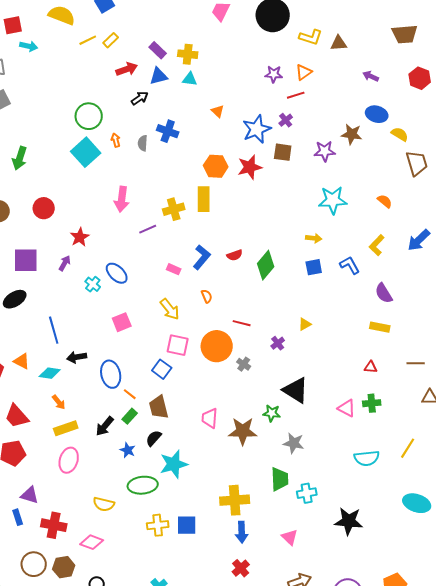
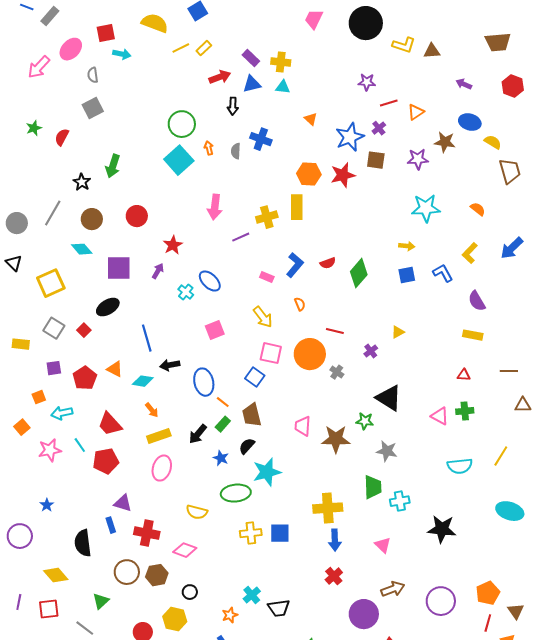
orange triangle: (304, 72) -> (416, 112), moved
black arrow: (140, 98) -> (233, 106), turned 126

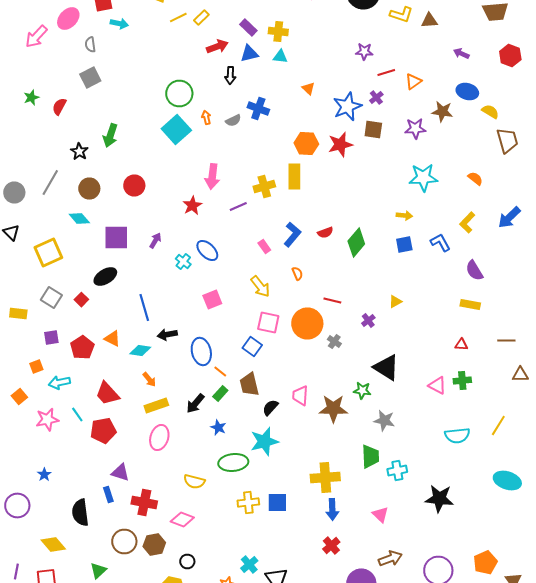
gray semicircle: (236, 151) -> (233, 120), turned -119
red star: (173, 245) -> (192, 206), moved
pink rectangle: (267, 277) -> (264, 246), turned 32
black semicircle: (247, 446) -> (270, 408), moved

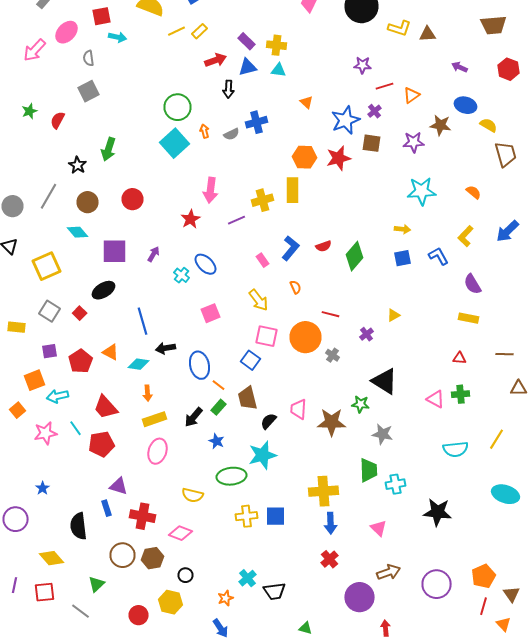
blue cross: (258, 108) -> (256, 122), turned -35
orange square: (36, 366) -> (34, 380), size x1.5
orange arrow: (149, 380) -> (148, 393), turned 35

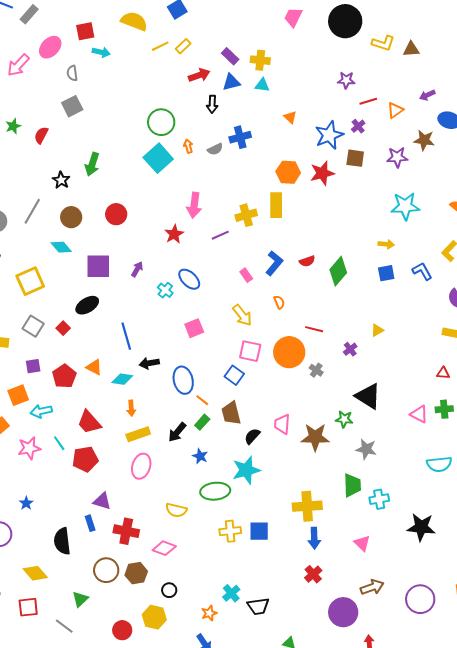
purple arrow: (460, 67) -> (427, 95), moved, turned -49

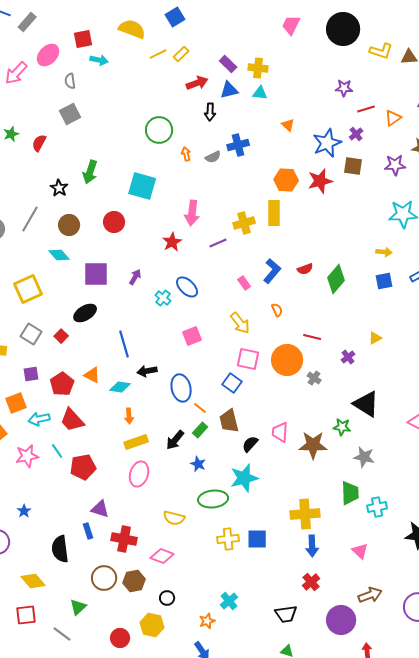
cyan square: (158, 158) -> (142, 186), moved, turned -32
red trapezoid: (89, 422) -> (72, 420), moved
black trapezoid: (258, 606) -> (286, 614), moved

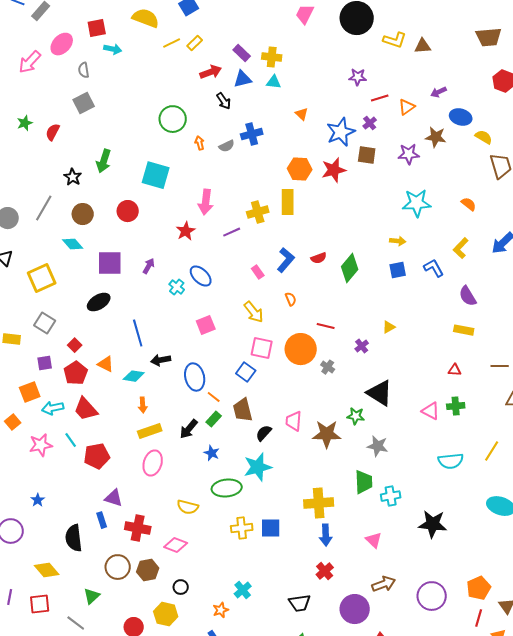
black arrow: (210, 112) -> (224, 101), turned -36
red square: (61, 336) -> (75, 345), moved

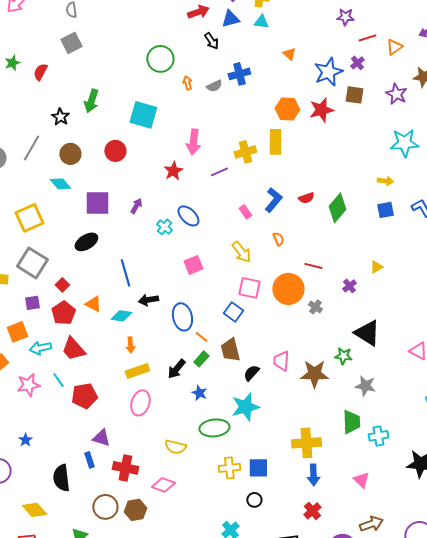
purple star: (409, 154) -> (396, 94), turned 30
gray square: (45, 323) -> (32, 263), size x1.4
black circle: (181, 587) -> (254, 500), moved

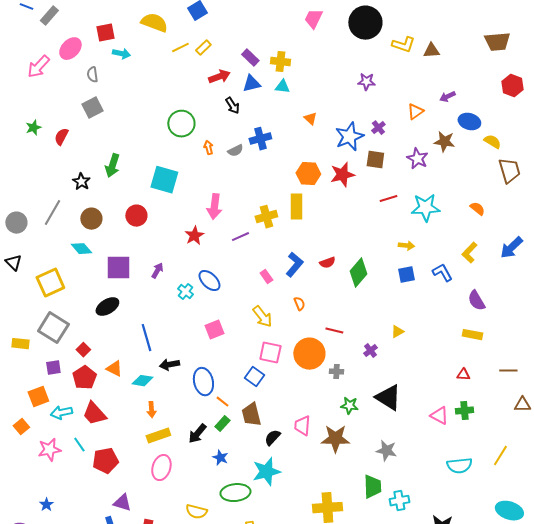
red line: (367, 38) -> (388, 199), moved
gray cross: (315, 307) -> (336, 372), turned -32
green star: (343, 356) -> (349, 406), moved

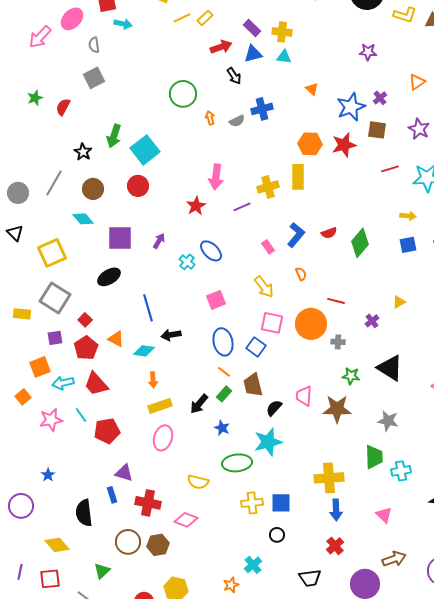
cyan square: (164, 180) -> (145, 150), moved, turned 36
blue ellipse: (203, 382) -> (223, 342), moved

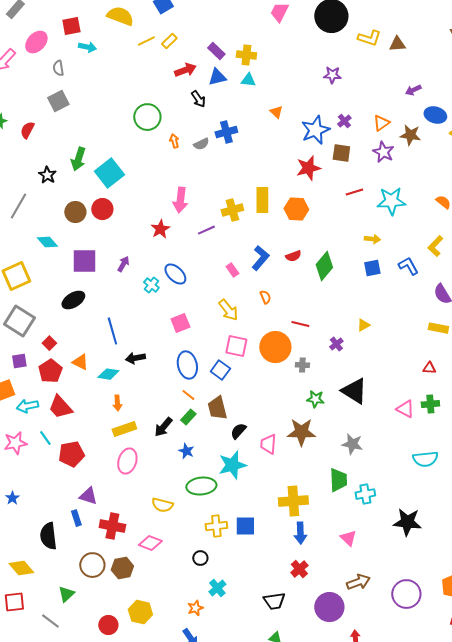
orange triangle: (417, 82) -> (381, 123), moved
orange hexagon: (310, 144) -> (296, 209), moved
brown circle: (93, 189) -> (75, 212), moved
pink trapezoid: (304, 396) -> (268, 444), moved
black circle: (277, 535) -> (200, 558), moved

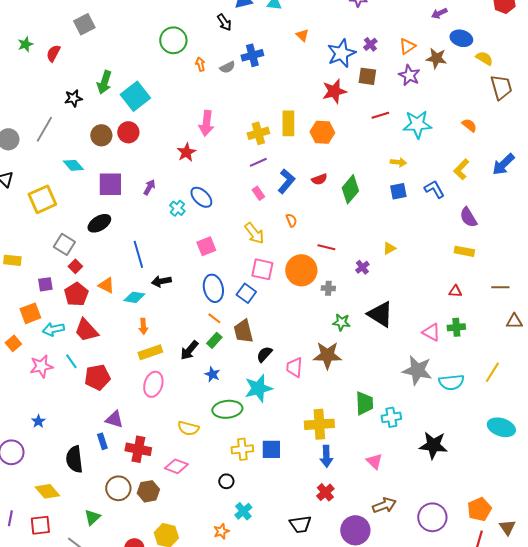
black star: (47, 175) -> (73, 98), turned 30
purple line: (206, 230) -> (258, 162), moved
gray square: (19, 321) -> (64, 244), moved, size x0.7
gray star: (352, 444) -> (417, 370), moved, size x1.4

